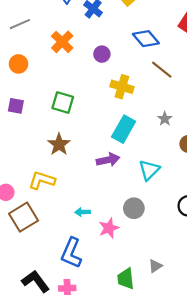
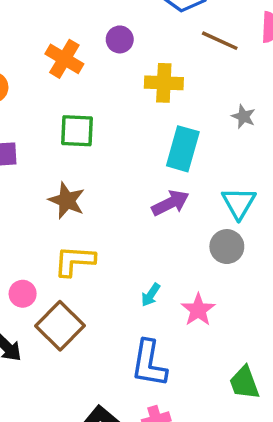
orange cross: (62, 42) -> (64, 59), moved
brown star: (59, 144) -> (67, 200), moved
gray circle: (134, 208) -> (227, 247), moved
cyan arrow: (83, 212) -> (151, 295), turned -40

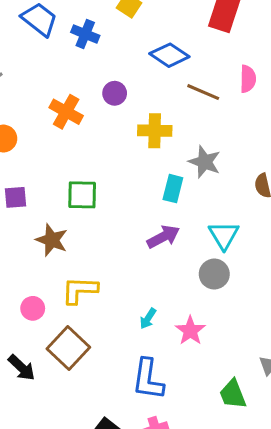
gray star: (243, 116) -> (205, 162), moved, size x1.5
green square: (77, 131) -> (82, 195), moved
cyan rectangle: (183, 149) -> (173, 189), size x0.7
brown star: (67, 200) -> (52, 240), moved
pink circle: (23, 294) -> (33, 308), moved

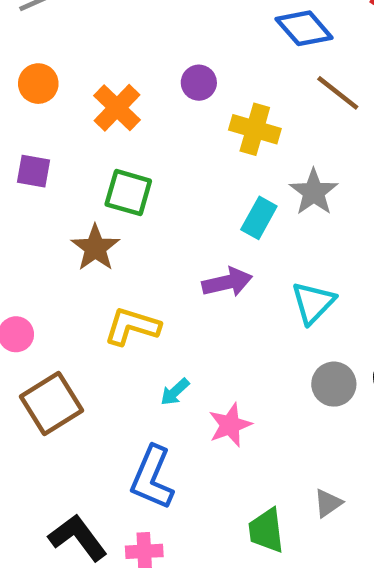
purple circle: (115, 93) -> (199, 83), moved
orange cross: (66, 112) -> (117, 108), moved
brown star: (52, 240) -> (95, 248), moved
gray circle: (214, 274) -> (334, 384), moved
yellow L-shape: (80, 290) -> (132, 326), moved

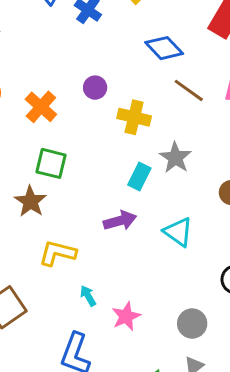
cyan triangle: (313, 303) -> (178, 232), turned -36
gray circle: (334, 384) -> (192, 324), moved
cyan arrow: (175, 392) -> (88, 296), turned 105

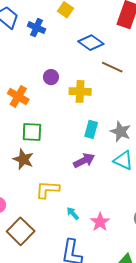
gray star: (175, 158) -> (121, 132), moved

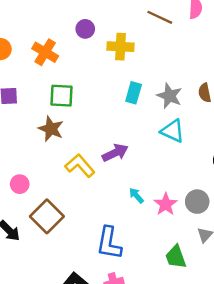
purple arrow: (84, 161) -> (115, 153), moved
yellow L-shape: (47, 189) -> (80, 166), turned 45
cyan arrow: (73, 213) -> (136, 196), moved
pink star: (100, 222) -> (166, 204), moved

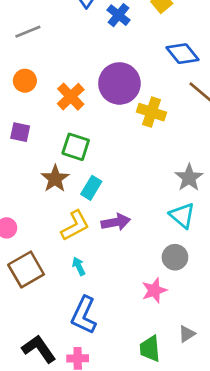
purple circle: (85, 29) -> (119, 83), size x2.0
cyan rectangle: (134, 93) -> (91, 188), moved
yellow L-shape: (80, 166) -> (75, 226), turned 88
cyan arrow: (136, 196) -> (79, 266), moved
gray circle: (197, 202) -> (175, 257), moved

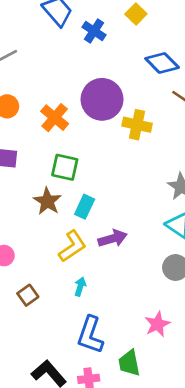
cyan arrow: (79, 266) -> (80, 287), turned 48
brown square: (26, 269) -> (28, 295), size x0.6
pink star: (154, 290) -> (157, 324), moved
green trapezoid: (150, 349) -> (129, 363), moved

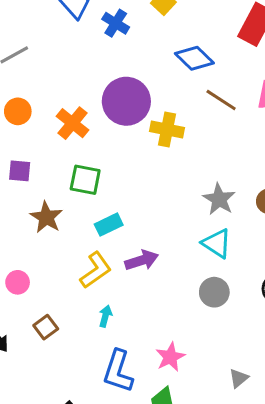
brown star: (47, 201) -> (46, 217), moved
cyan rectangle: (85, 207) -> (109, 225), turned 40
pink star: (157, 324) -> (170, 357), moved

